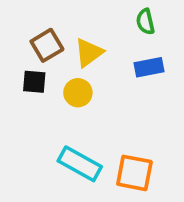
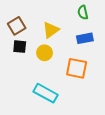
brown square: (47, 45) -> (17, 26), moved
orange square: (134, 173) -> (77, 68), moved

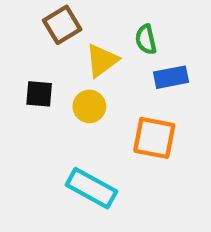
green semicircle: (83, 12) -> (146, 39), moved
brown square: (17, 26) -> (62, 25), moved

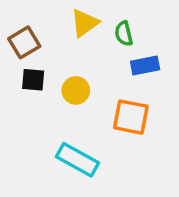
brown square: (62, 25) -> (24, 42), moved
yellow triangle: (102, 60) -> (85, 23), moved

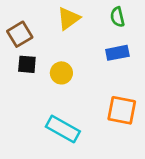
green semicircle: (124, 34) -> (117, 17), moved
orange square: (131, 117) -> (122, 110), moved

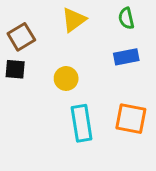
black square: (27, 64) -> (15, 69), moved
cyan rectangle: (63, 129) -> (82, 123), moved, turned 52

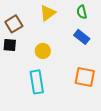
blue rectangle: (126, 57) -> (82, 37), turned 49
cyan rectangle: (82, 123) -> (37, 82), moved

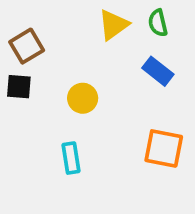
yellow triangle: (48, 13) -> (113, 25), moved
cyan rectangle: (37, 82) -> (71, 158), size x0.7

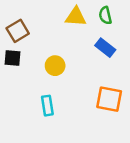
yellow triangle: (113, 25) -> (76, 17), turned 40

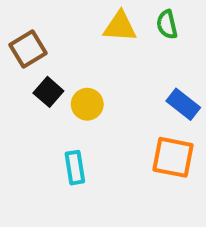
blue rectangle: (105, 48) -> (183, 104), moved
black square: (13, 58) -> (48, 92), moved, turned 36

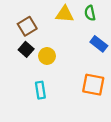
brown square: (28, 49) -> (27, 26), moved
blue rectangle: (183, 104) -> (99, 44), moved

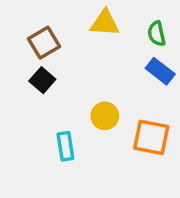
green semicircle: (90, 13) -> (157, 34), moved
yellow circle: (47, 56) -> (105, 116), moved

